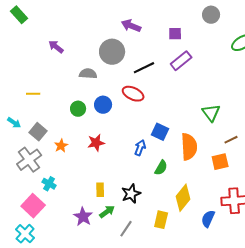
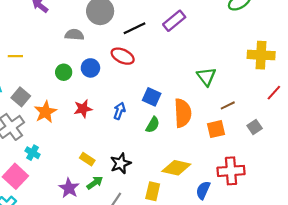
orange star: (61, 146) -> (45, 112), size x1.5
blue arrow: (140, 148) -> (119, 111), moved
green semicircle: (161, 168) -> (153, 125), moved
yellow rectangle: (100, 190) -> (87, 159), turned -56
yellow diamond: (183, 198) -> (176, 168), turned 64

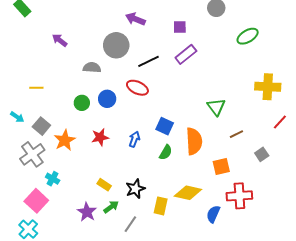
orange square: (216, 129) -> (221, 167), moved
yellow rectangle: (153, 191) -> (161, 206), moved

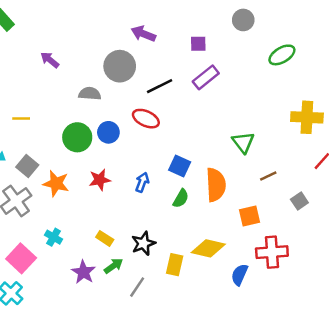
green circle: (82, 103) -> (77, 137), size x1.5
orange star: (65, 140) -> (56, 183), turned -30
cyan cross: (53, 179) -> (54, 237), moved

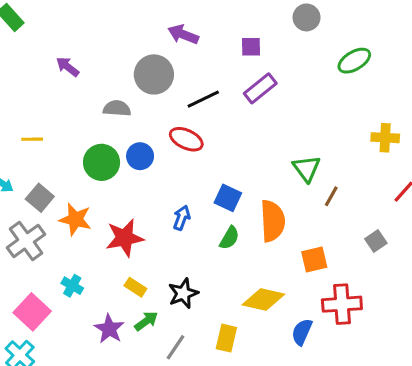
yellow cross: (307, 117) -> (385, 138), size x0.7
brown line: (268, 176) -> (331, 196), moved, turned -35
red star: (100, 180) -> (125, 238), moved, size x1.4
yellow rectangle: (175, 265) -> (226, 338), moved

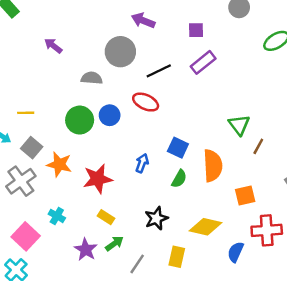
yellow line: (32, 139) -> (26, 113), moved
black star: (183, 293) -> (156, 218), moved

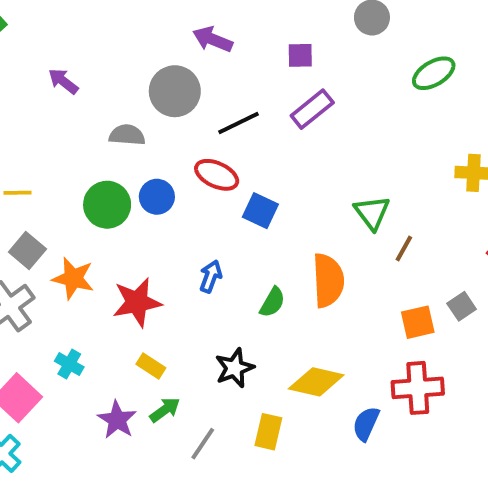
blue square: (178, 148) -> (260, 211), moved
orange square: (245, 196) -> (418, 322), moved

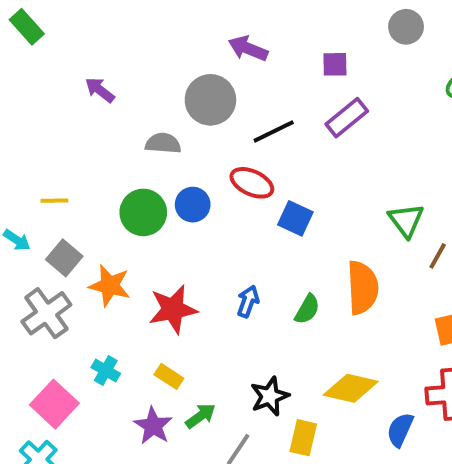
blue arrow: (211, 276) -> (248, 301), moved
yellow rectangle: (151, 366) -> (169, 376), moved
black star: (235, 368) -> (270, 396), moved

